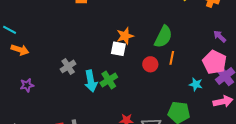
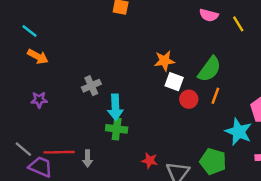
white square: (118, 49) -> (174, 82), moved
green cross: (109, 80) -> (117, 129), moved, turned 30
cyan star: (196, 84) -> (239, 132), size x1.6

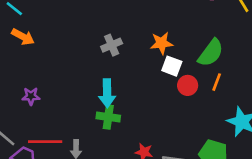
gray cross: (91, 86) -> (112, 45), moved
purple star: (39, 100) -> (31, 96), moved

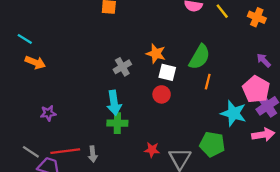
orange star: (162, 43) -> (156, 54), turned 30
gray cross: (112, 45) -> (122, 67), moved
red circle: (188, 85) -> (162, 94), moved

